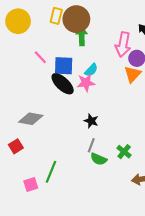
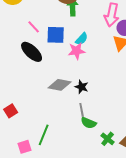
black ellipse: (63, 84) -> (32, 52), moved
gray diamond: (31, 119) -> (60, 85), moved
gray line: (91, 145) -> (82, 110), turned -32
green cross: (124, 152) -> (108, 139), moved

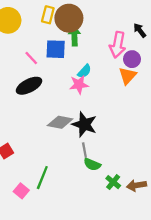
blue square: (56, 35) -> (56, 49), moved
black ellipse: (32, 52) -> (29, 86), turned -70
black star: (82, 87) -> (84, 124), size x1.6
pink square: (25, 147) -> (21, 191), turned -32

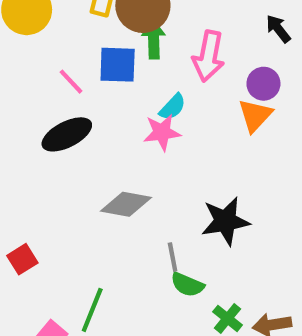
pink arrow: (118, 45) -> (209, 56), moved
black star: (84, 124) -> (225, 221), moved, turned -30

